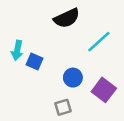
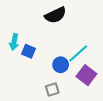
cyan line: (99, 42) -> (78, 53), moved

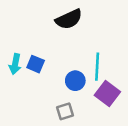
cyan arrow: (14, 42) -> (15, 64), moved
cyan line: (78, 53) -> (97, 67), turned -45

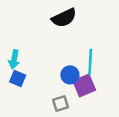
blue square: (36, 64) -> (18, 78), moved
purple square: (107, 93) -> (84, 86), moved, turned 30

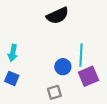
blue square: (18, 78) -> (12, 78), moved
purple square: (84, 86) -> (88, 76), moved

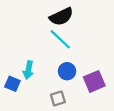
cyan arrow: (13, 53) -> (28, 70), moved
cyan line: (81, 55) -> (60, 39), moved, turned -50

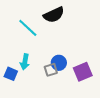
cyan line: (60, 39) -> (28, 28), moved
gray square: (58, 98) -> (51, 70), moved

